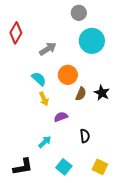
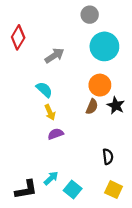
orange circle: (68, 75) -> (100, 85), moved
purple semicircle: (61, 117) -> (56, 134), moved
black semicircle: (85, 136) -> (108, 157), moved
cyan arrow: (45, 142) -> (51, 178), moved

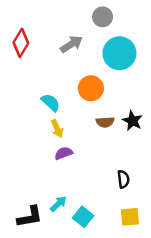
gray arrow: (54, 56) -> (71, 44), moved
orange circle: (100, 85) -> (91, 88), moved
brown semicircle: (92, 107) -> (105, 122), turned 63
yellow square: (114, 190) -> (130, 217), turned -30

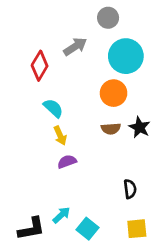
red diamond: (21, 43) -> (40, 66), moved
orange circle: (91, 88) -> (114, 93), moved

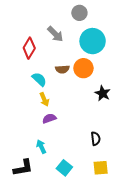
gray arrow: (75, 47) -> (55, 34), turned 78
brown semicircle: (111, 129) -> (62, 69), moved
cyan arrow: (61, 215) -> (41, 147), moved, turned -72

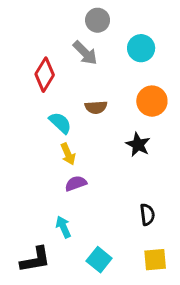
gray circle: (79, 13) -> (98, 20), moved
cyan circle: (93, 41) -> (141, 48), moved, size x0.7
orange circle: (83, 68) -> (152, 101), moved
black star: (103, 93) -> (138, 145), moved

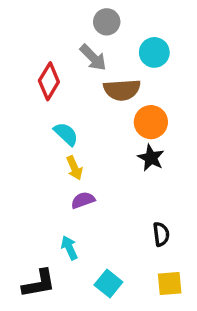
orange circle: (152, 101) -> (151, 122), moved
brown semicircle: (96, 107) -> (122, 90), moved, size x1.5

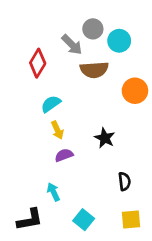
gray circle: (107, 22) -> (93, 29), moved
orange circle: (151, 122) -> (135, 91), moved
cyan semicircle: (66, 134) -> (51, 104), turned -78
black star: (151, 158) -> (105, 138), moved

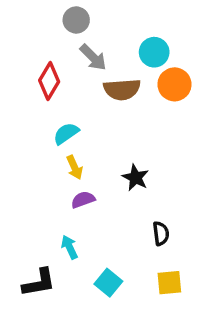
gray circle: (93, 29) -> (76, 20), moved
orange circle: (135, 91) -> (174, 84), moved

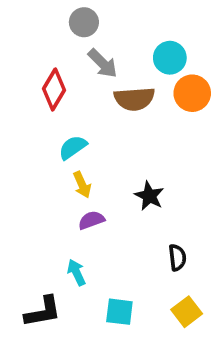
cyan square: (108, 283) -> (119, 312), turned -32
yellow square: (169, 283) -> (187, 312), turned -32

